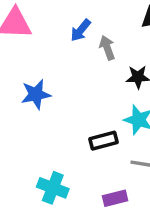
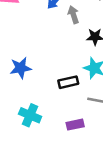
blue star: (36, 94) -> (21, 68), moved

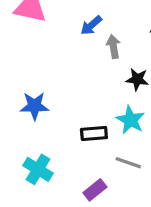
purple rectangle: (75, 125) -> (95, 190), turned -35

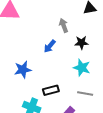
blue arrow: (91, 25) -> (50, 46), moved
black rectangle: (94, 133) -> (51, 90), moved

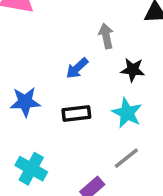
black rectangle: (51, 90) -> (76, 113), moved
gray line: (85, 93) -> (126, 158), turned -56

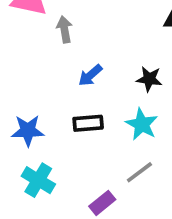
gray arrow: (106, 36) -> (64, 29), moved
blue star: (25, 102) -> (28, 131), moved

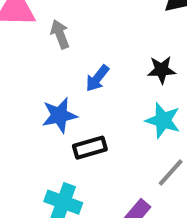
black rectangle: (88, 123) -> (90, 148), moved
blue star: (28, 131) -> (59, 115), moved

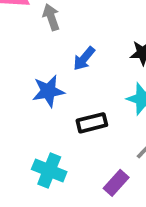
black rectangle: (90, 148) -> (92, 123), moved

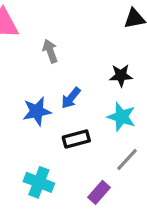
gray arrow: (51, 17) -> (50, 51), moved
blue arrow: (84, 58) -> (71, 98), moved

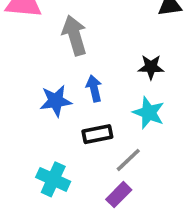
gray arrow: (50, 51) -> (75, 35), size x1.5
blue arrow: (71, 98) -> (94, 88), turned 125
gray line: (127, 160) -> (128, 160), moved

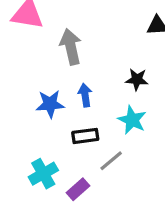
cyan cross: (53, 179) -> (43, 174), turned 32
purple rectangle: (119, 195) -> (78, 189), moved

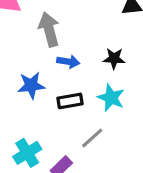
blue arrow: (85, 95) -> (68, 62), moved, turned 110
black rectangle: (85, 136) -> (70, 101), moved

